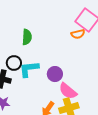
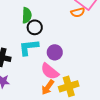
black circle: (14, 63) -> (35, 27), moved
pink semicircle: (68, 91) -> (50, 71), moved

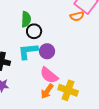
purple circle: (55, 52) -> (47, 51), moved
yellow cross: (69, 86) -> (68, 90), turned 36

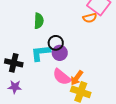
black circle: (34, 31) -> (56, 43), moved
orange arrow: (47, 91) -> (77, 78), moved

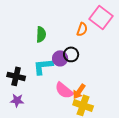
orange semicircle: (90, 18) -> (82, 29), moved, turned -56
black circle: (56, 43) -> (71, 54), moved
purple circle: (60, 53) -> (60, 58), moved

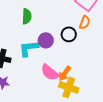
orange semicircle: (82, 29) -> (85, 22), moved
black circle: (71, 54) -> (69, 34), moved

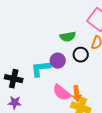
green semicircle: (27, 16) -> (68, 37), moved, turned 77
orange arrow: (65, 73) -> (77, 94), turned -42

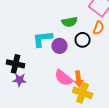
cyan L-shape: (41, 69) -> (43, 39), moved
purple star: (15, 103) -> (20, 80), moved

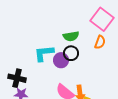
black circle: (83, 40) -> (71, 53), moved

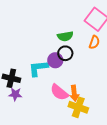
cyan L-shape: (44, 53) -> (38, 68), moved

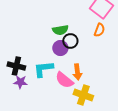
green semicircle: (65, 36) -> (60, 30), moved
cyan L-shape: (38, 68) -> (43, 69), moved
orange arrow: (74, 93) -> (77, 72), moved

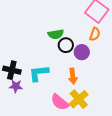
purple circle: (60, 48) -> (82, 52), moved
pink semicircle: (64, 80) -> (60, 102), moved
yellow cross: (83, 95) -> (79, 99), turned 30

